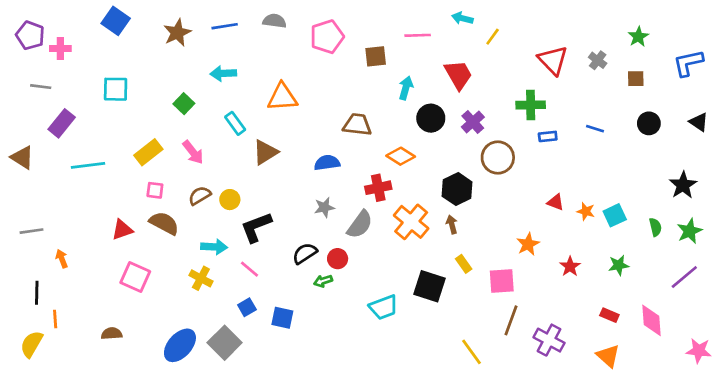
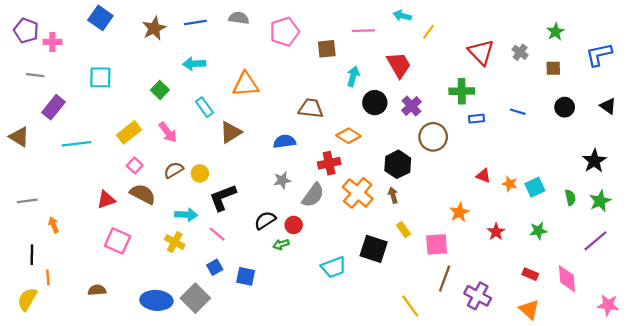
pink square: (155, 190) -> (135, 165), turned 35
blue ellipse: (180, 345) -> (156, 300), turned 52

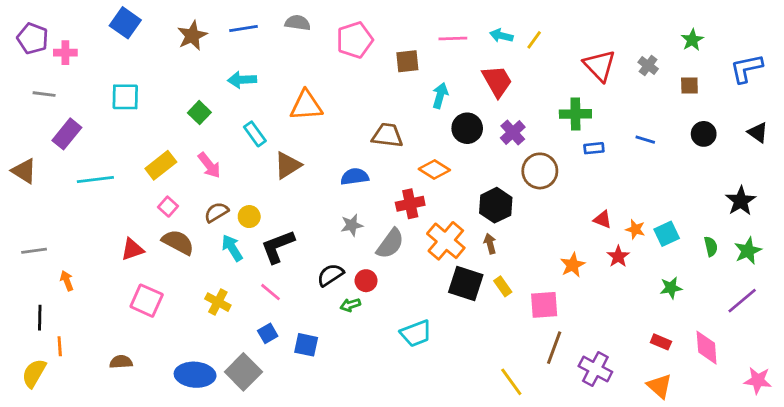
cyan arrow: (402, 16) -> (501, 36), moved
cyan arrow: (186, 215) -> (232, 248), moved, turned -125
red star: (496, 232) -> (618, 256), moved
black square: (374, 249) -> (466, 284), moved

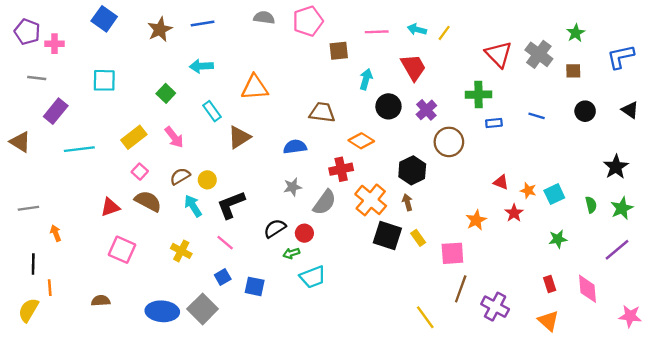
gray semicircle: (298, 23) -> (264, 18), moved
pink pentagon: (355, 40) -> (308, 21), moved
gray cross: (648, 66) -> (539, 54), size x1.6
cyan trapezoid: (416, 333) -> (313, 277), moved
red rectangle: (661, 342) -> (550, 284), turned 49

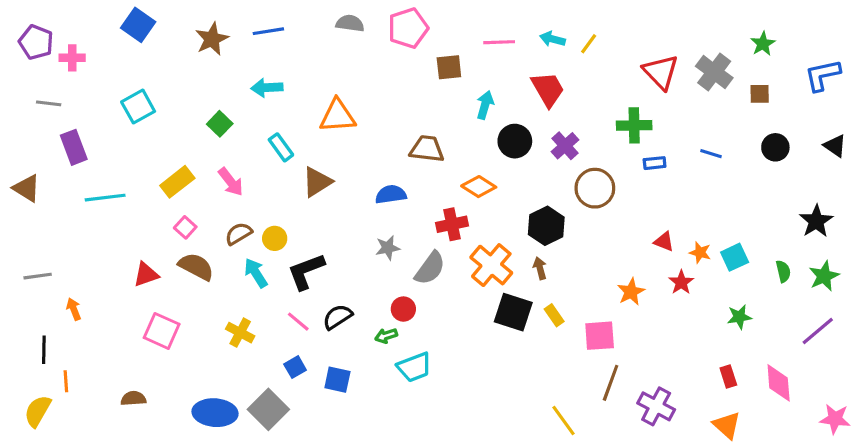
cyan square: (104, 80) -> (138, 107), turned -30
purple rectangle: (56, 111) -> (74, 147), turned -60
black semicircle: (275, 228) -> (337, 317), moved

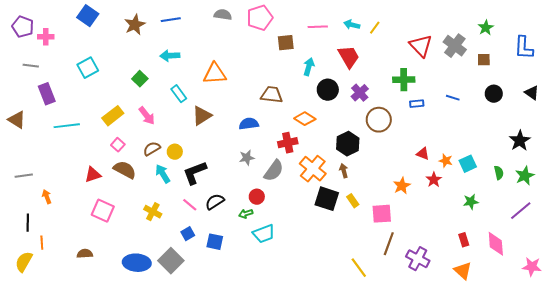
blue L-shape: (822, 75) -> (524, 48), turned -75

